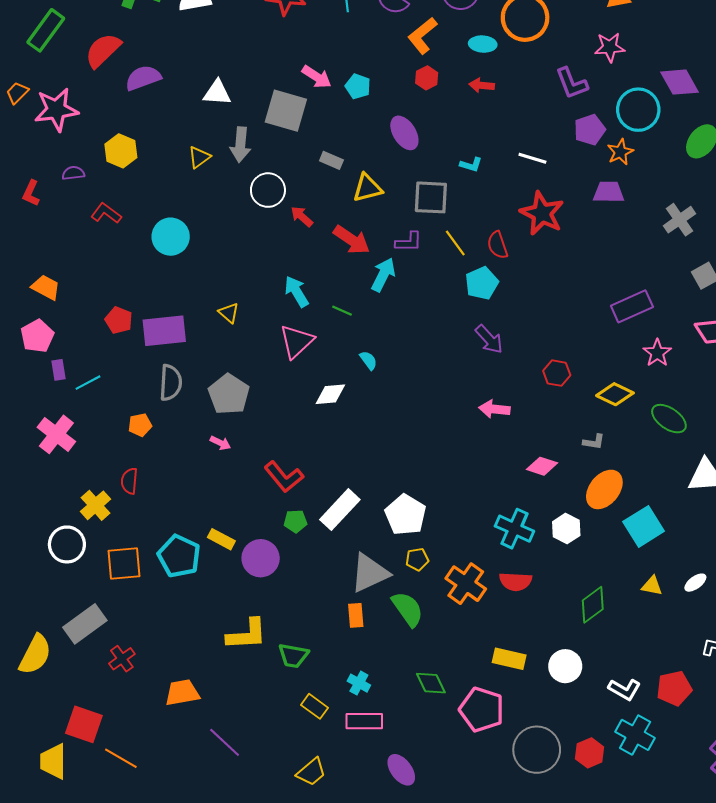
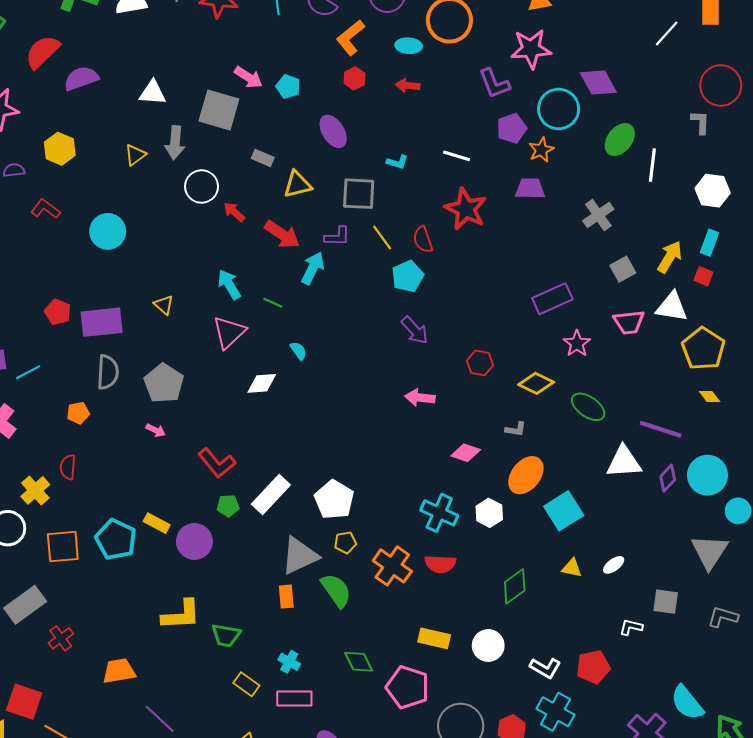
pink star: (610, 47) -> (531, 49), size x1.4

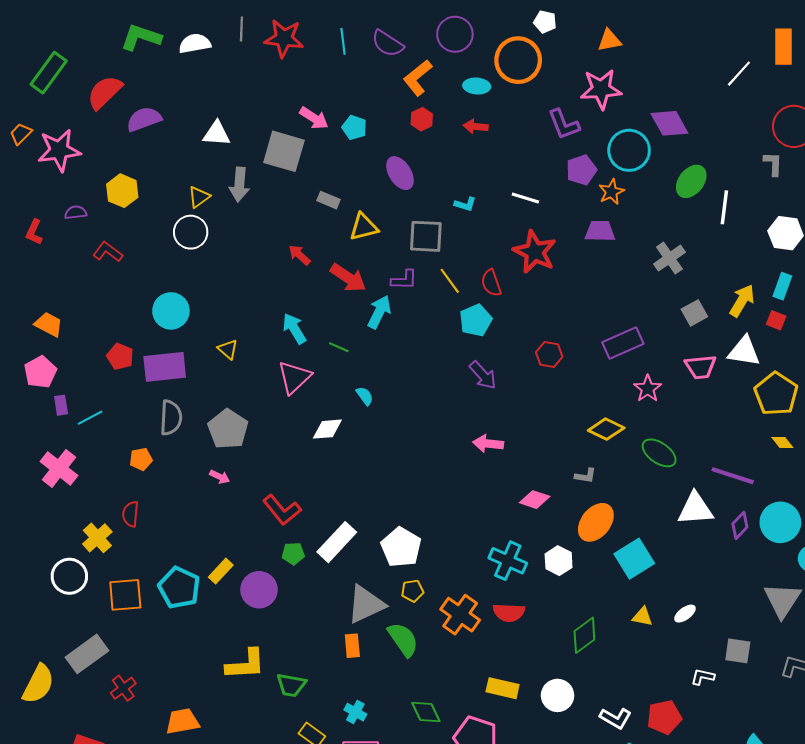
white circle: (202, 186) -> (191, 232), moved
cyan circle: (108, 231) -> (171, 311), moved
red hexagon: (480, 363) -> (549, 354), moved
yellow rectangle: (157, 523) -> (221, 571), turned -75

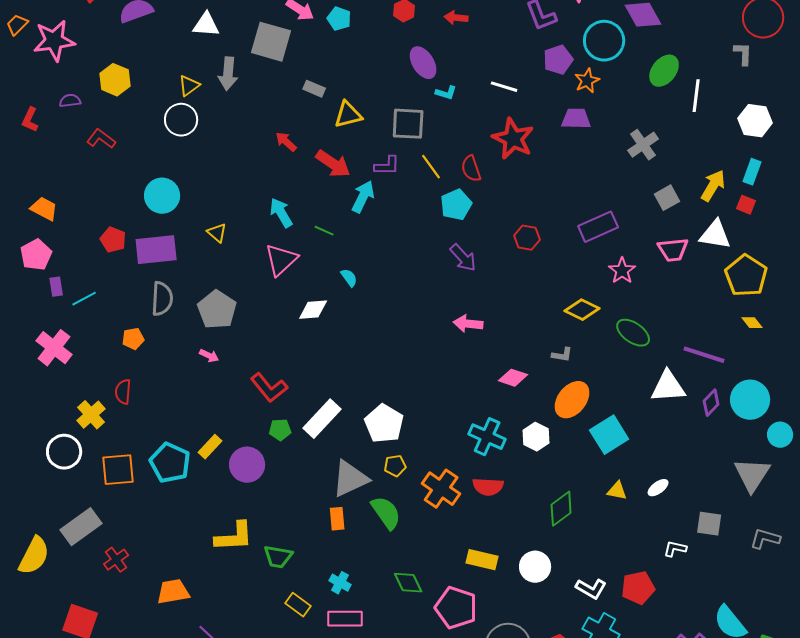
purple ellipse: (400, 173) -> (423, 63), moved

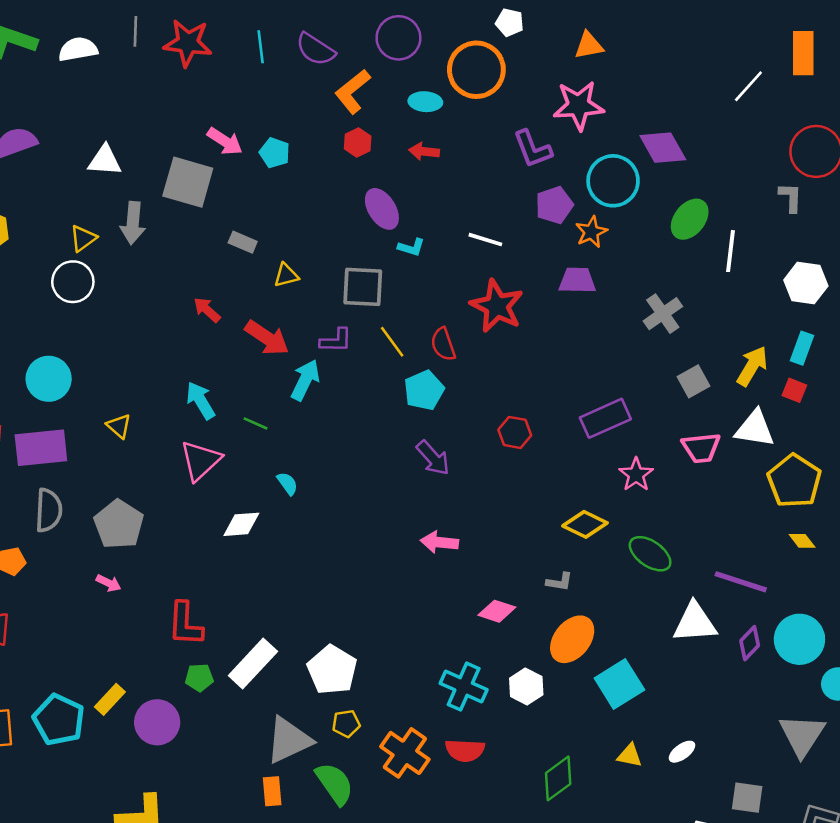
yellow triangle: (348, 115) -> (286, 275), size x0.7
red L-shape: (269, 388) -> (185, 624), turned 42

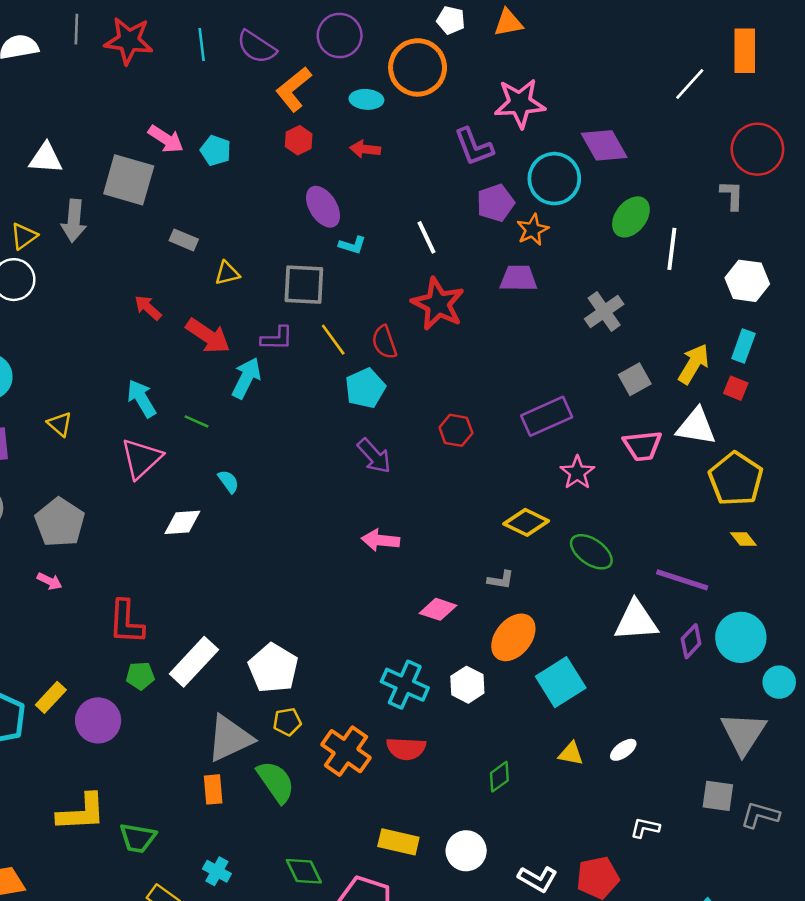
orange triangle: (589, 45) -> (508, 23), moved
white line: (485, 240) -> (426, 237), turned 48
green diamond: (558, 778) -> (499, 777), size x0.7
gray square: (747, 798) -> (718, 796), moved

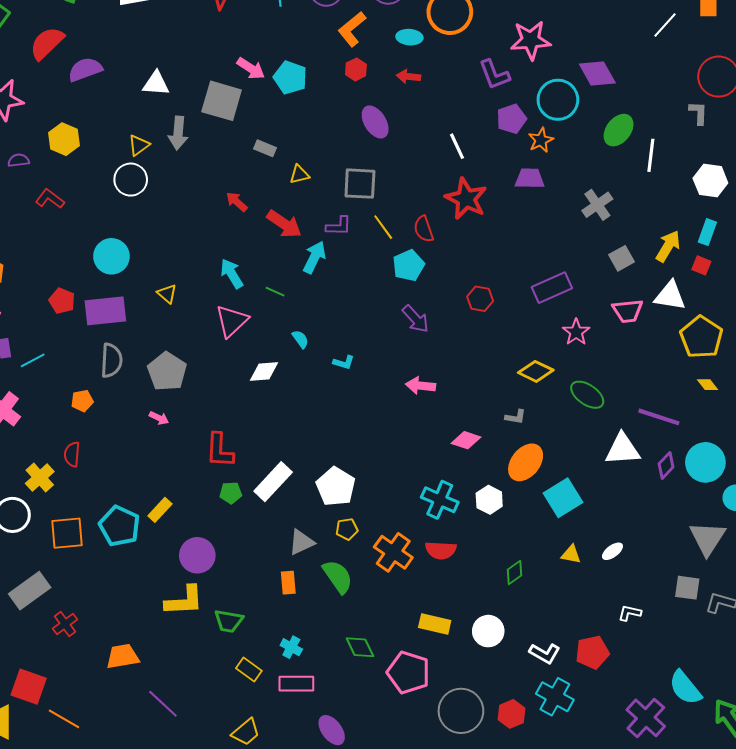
cyan pentagon: (216, 151) -> (290, 78), size x1.4
cyan L-shape: (352, 245) -> (344, 362), moved
purple circle: (98, 720) -> (197, 555), moved
gray triangle: (230, 738) -> (301, 542), size x0.7

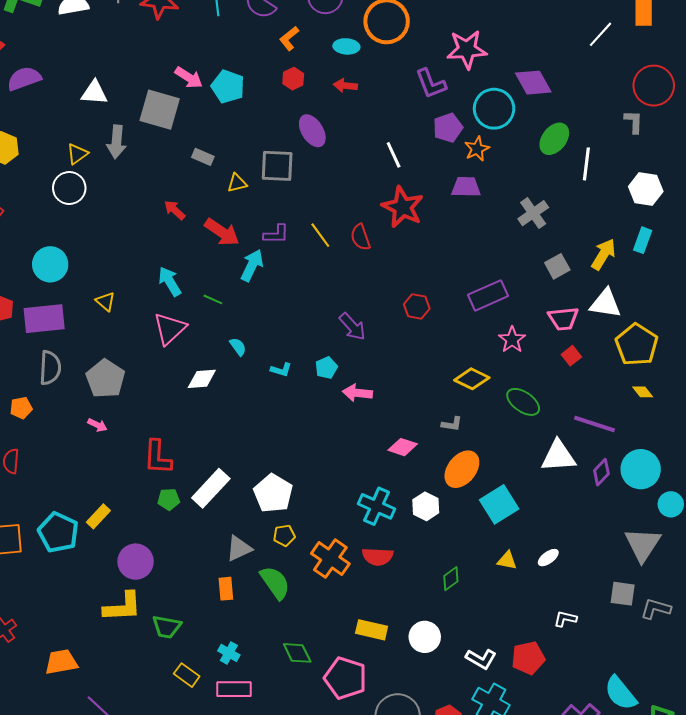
orange L-shape: (352, 29) -> (289, 38), size x0.7
gray square: (360, 184) -> (277, 166), moved
cyan pentagon: (408, 265) -> (326, 368), moved, size x0.7
red square: (701, 265) -> (571, 356), moved, turned 30

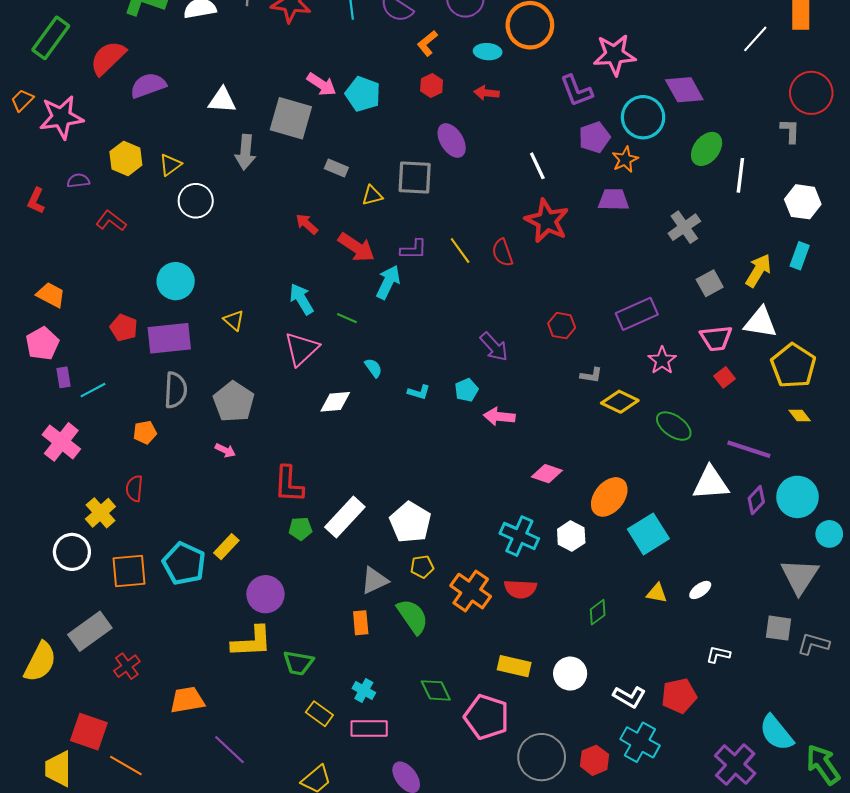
yellow triangle: (77, 154) -> (170, 165), moved
gray L-shape: (452, 424) -> (591, 375), moved

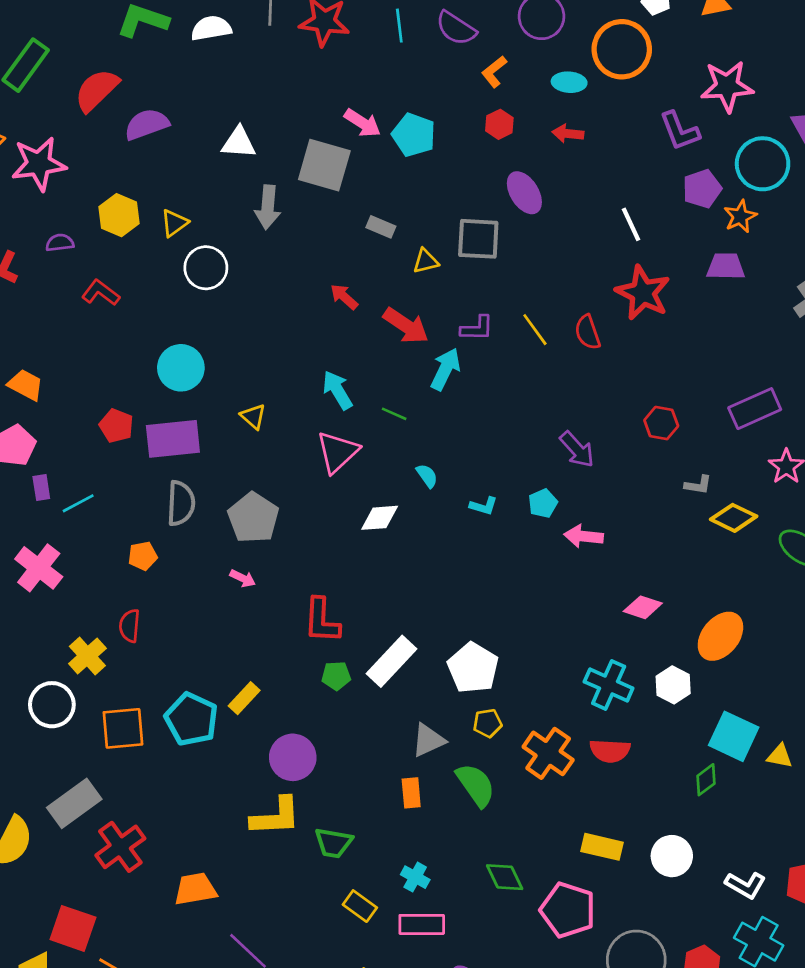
cyan square: (648, 534) -> (734, 736), moved, turned -33
red cross: (127, 666) -> (120, 847), size x1.5

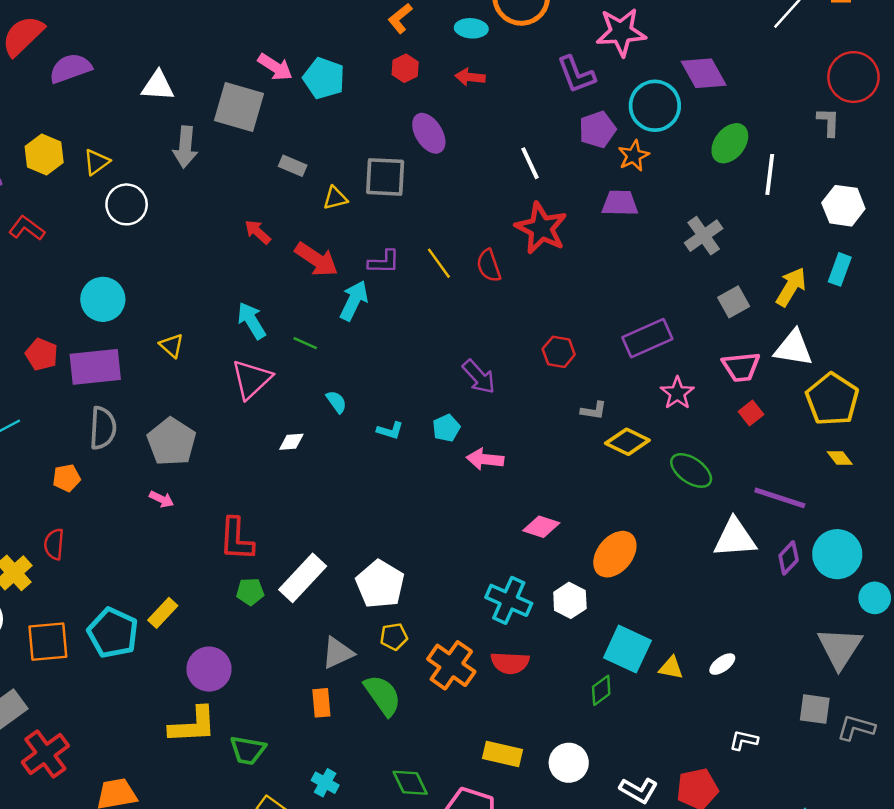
white diamond: (380, 518) -> (291, 442), size x0.7

